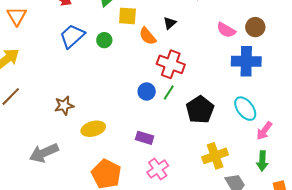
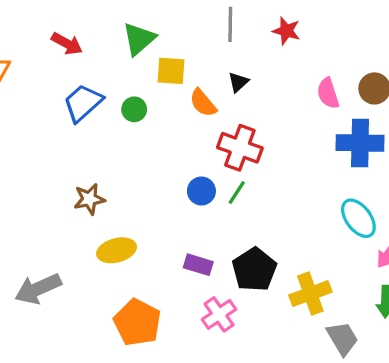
pink semicircle: (226, 30) -> (328, 93), turned 42
brown star: (64, 106) -> (89, 199), moved
black pentagon: (200, 110) -> (254, 270), moved

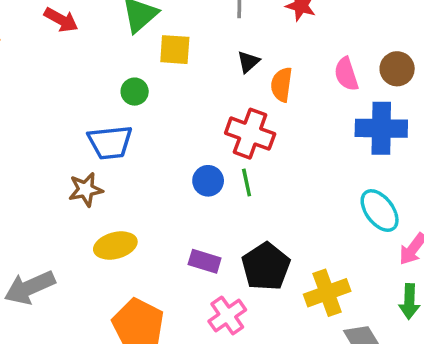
blue trapezoid: (83, 103) -> (110, 142), moved, turned -144
orange semicircle: (203, 103) -> (282, 85), moved, turned 48
green line: (237, 193) -> (247, 183), turned -45

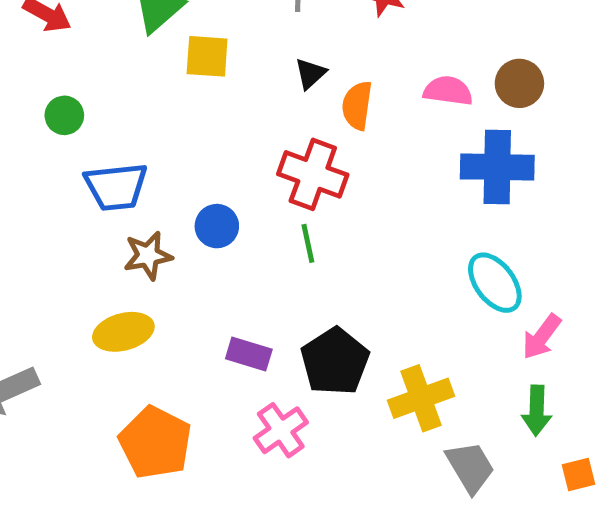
pink semicircle: (346, 74) -> (448, 91), turned 116
green circle: (135, 92) -> (64, 115), moved
blue circle: (208, 181) -> (217, 226), moved
brown star: (86, 190) -> (148, 256), moved

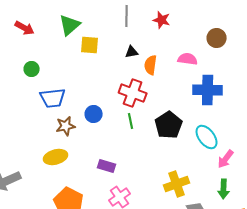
black triangle: (310, 74) -> (132, 52), turned 32
brown circle: (519, 83) -> (217, 38), moved
black pentagon: (335, 361) -> (169, 125), moved

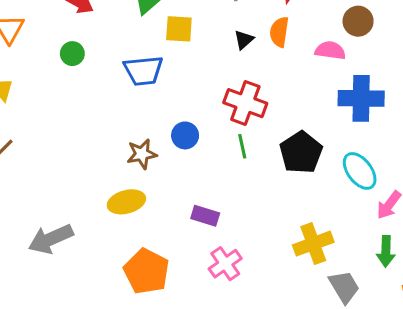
brown circle: (217, 38) -> (358, 21), moved
black triangle: (132, 52) -> (244, 40), turned -32
orange semicircle: (151, 65) -> (279, 32), moved
green circle: (32, 69) -> (72, 54), moved
blue trapezoid: (53, 98) -> (143, 71), moved

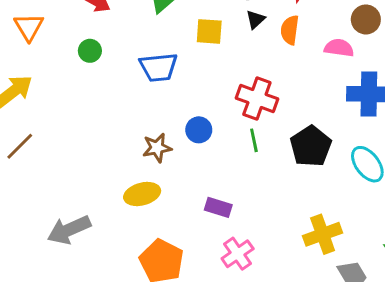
yellow square: (179, 29) -> (209, 31), moved
black triangle: (244, 40) -> (255, 19), moved

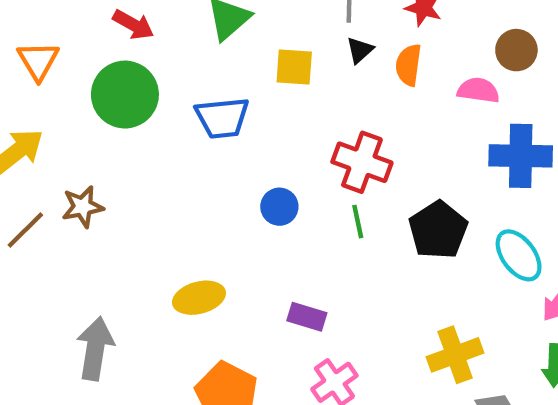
green circle: (90, 51) -> (125, 95), size x2.0
brown star: (157, 148) -> (83, 207), moved
gray arrow: (69, 230) -> (95, 348), turned 123

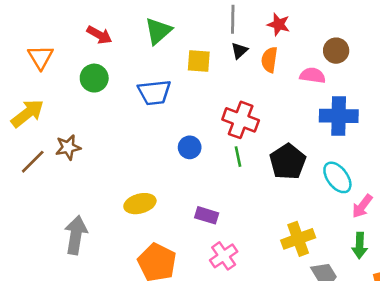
green circle: (125, 95) -> (94, 78), size x0.7

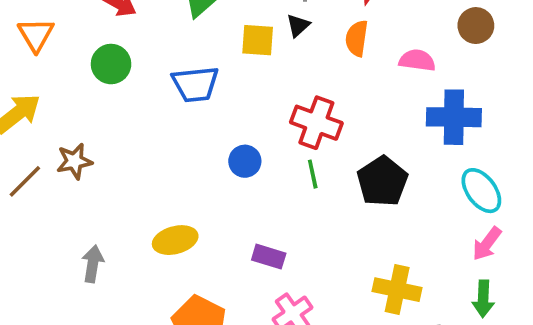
black triangle: (239, 51) -> (298, 26), moved
brown circle: (336, 51) -> (476, 26), moved
cyan ellipse: (337, 177) -> (481, 191), moved
gray arrow: (76, 235) -> (93, 264), moved, size x0.7
yellow cross: (298, 239) -> (397, 290), turned 32

